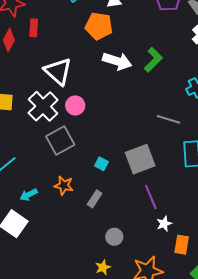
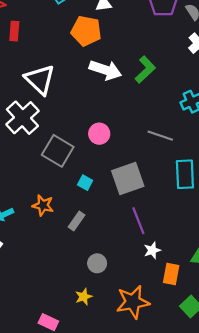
pink circle: (75, 105) -> (99, 134), moved
gray square: (60, 141) -> (58, 151), moved, turned -32

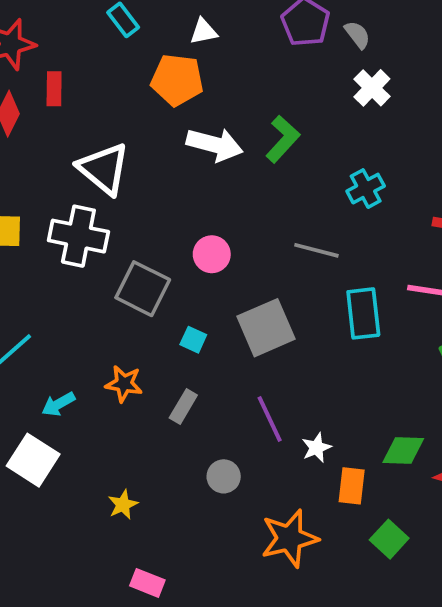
white cross: (22, 118) -> (78, 236), turned -32
purple line: (138, 221) -> (270, 419), moved
yellow star: (84, 297) -> (123, 505), moved

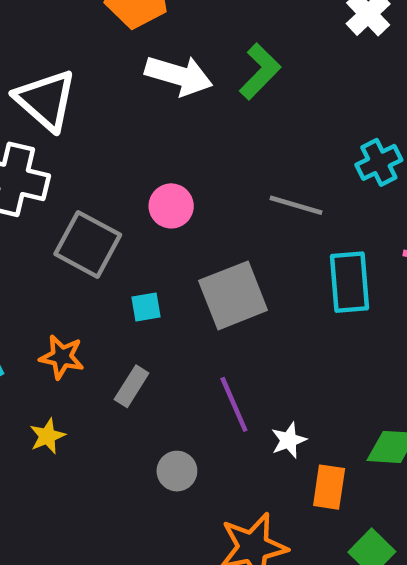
cyan cross: (366, 189) -> (379, 162), moved
cyan square: (193, 340) -> (146, 307), turned -36
yellow star: (123, 505) -> (47, 436), moved

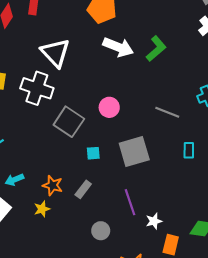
cyan rectangle: (349, 282) -> (189, 150), size x0.6
orange star: (62, 357) -> (53, 185), moved

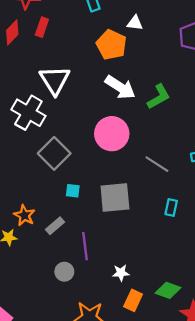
pink circle: (109, 107) -> (112, 134), moved, size x1.6
purple line: (130, 202) -> (85, 246), moved

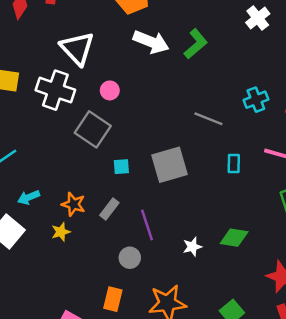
pink circle: (112, 134) -> (110, 90), moved, size x0.5
green diamond: (168, 290) -> (234, 238), moved
orange rectangle: (133, 300) -> (113, 299), moved

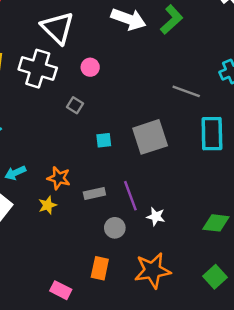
gray square: (93, 129) -> (75, 105), size x0.5
cyan rectangle: (234, 164) -> (212, 134), size x1.8
gray rectangle: (109, 209) -> (94, 193), moved, turned 42
green diamond: (234, 238) -> (216, 223), moved
white star: (192, 247) -> (156, 217), moved, turned 30

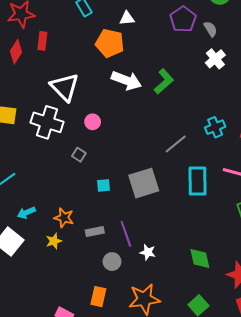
gray line: (186, 91) -> (176, 144), turned -60
green diamond: (216, 223) -> (200, 259), turned 70

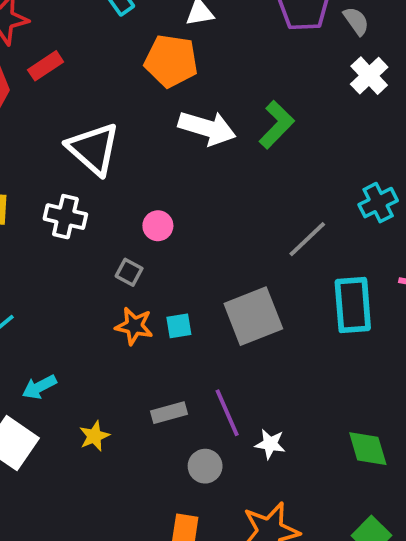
red rectangle: (42, 41) -> (46, 66), turned 54
white cross: (47, 122) -> (65, 217), size x0.7
pink circle: (93, 122) -> (158, 226), moved
orange star: (64, 218) -> (134, 326), moved

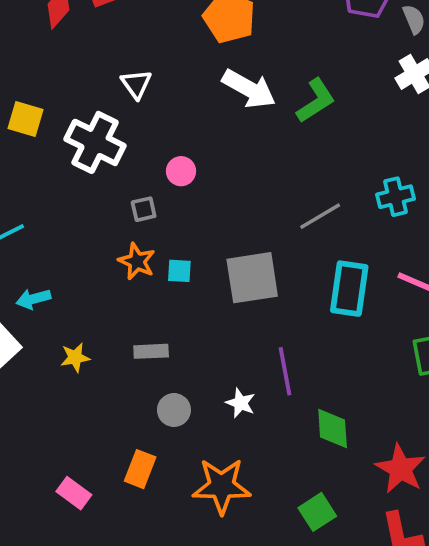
white triangle: (93, 149) -> (136, 84), size x0.6
white cross: (65, 217) -> (95, 142), size x1.4
gray square: (129, 272) -> (144, 209), turned 36
purple line: (227, 413) -> (285, 371), moved

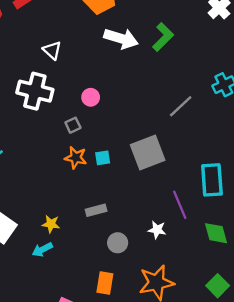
cyan rectangle: (349, 289) -> (212, 180), moved
cyan arrow: (33, 299) -> (42, 250), moved
yellow star: (75, 357) -> (51, 224), turned 30

